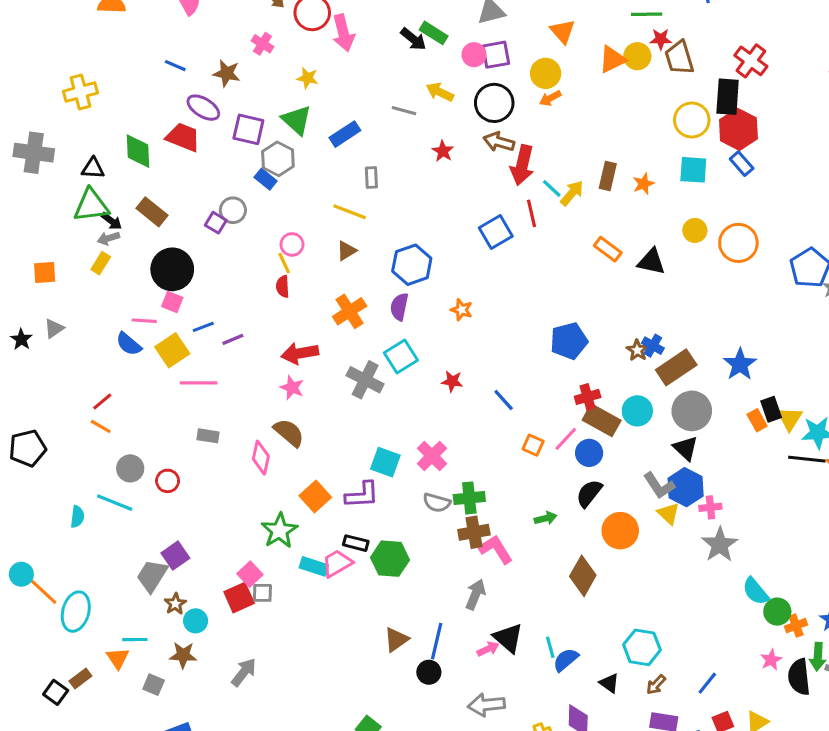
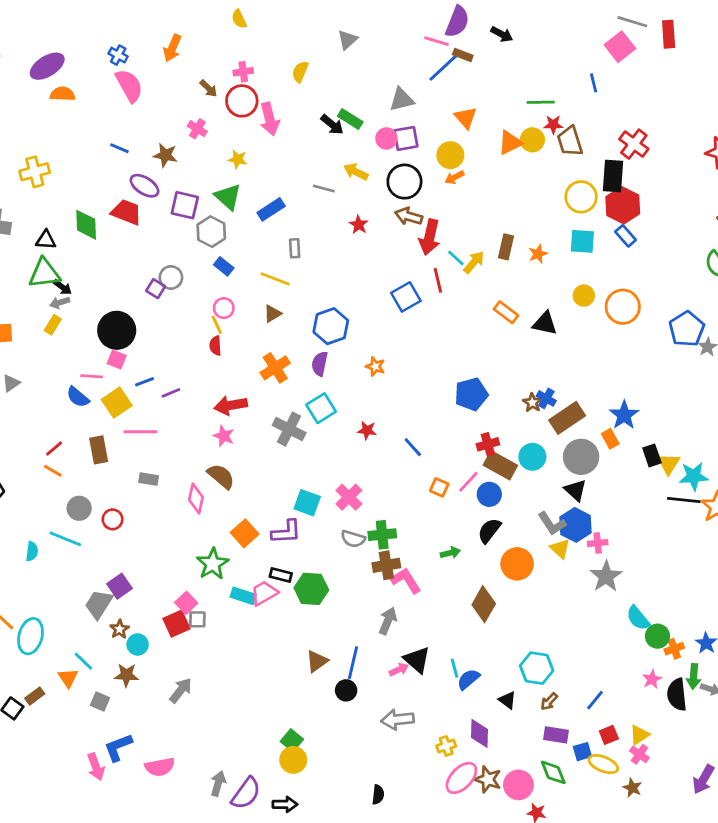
blue rectangle: (266, 179) -> (224, 266), moved
brown rectangle: (152, 212) -> (99, 450), moved, turned 40
orange rectangle: (757, 420) -> (610, 439), moved
cyan line: (135, 640) -> (83, 661), turned 45

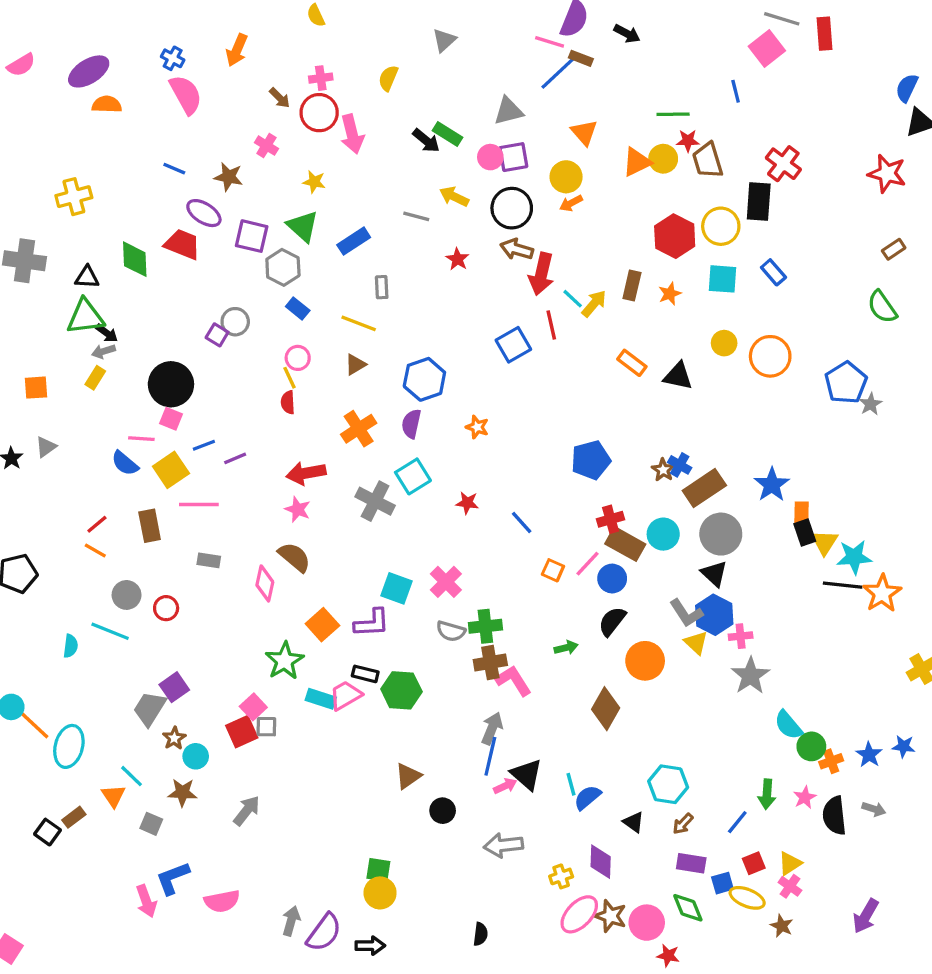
red hexagon: (623, 205) -> (675, 236), moved
orange rectangle: (610, 439) -> (801, 513), moved, turned 30
blue line: (353, 663) -> (490, 756), moved
green arrow: (694, 676) -> (767, 794), moved
green square: (292, 740) -> (378, 870), turned -30

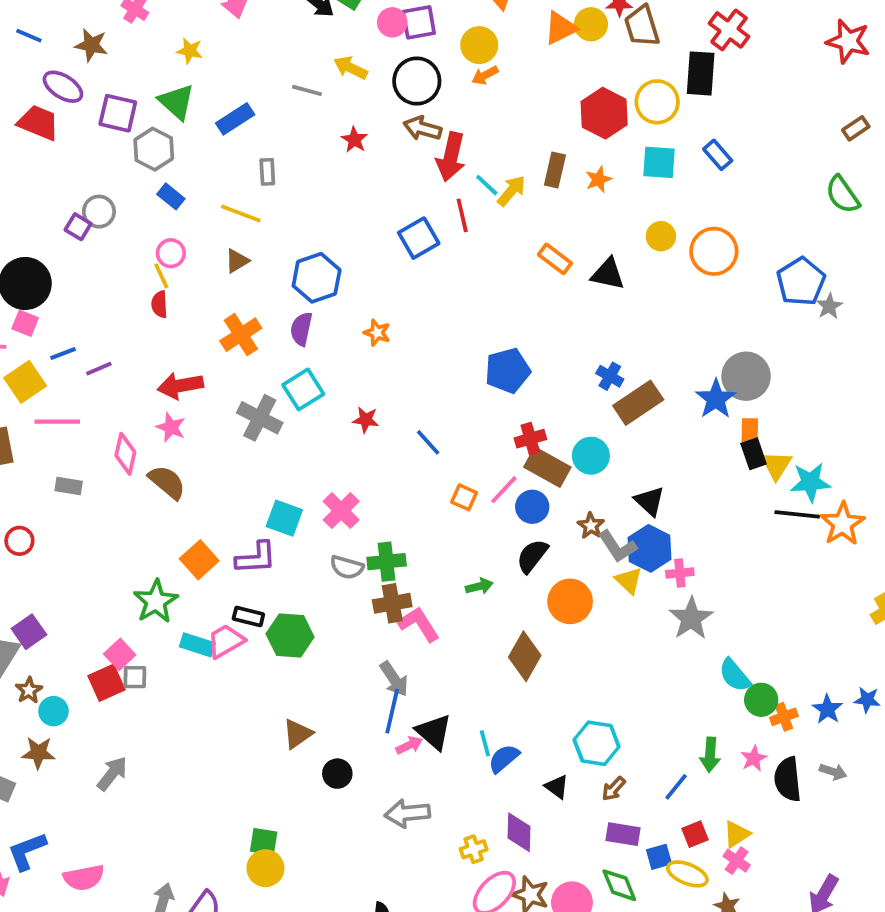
brown star: (663, 470) -> (591, 526), moved
gray circle: (721, 534) -> (746, 376), moved
pink diamond: (265, 583) -> (125, 454), moved
gray arrow: (492, 728) -> (394, 679), turned 124

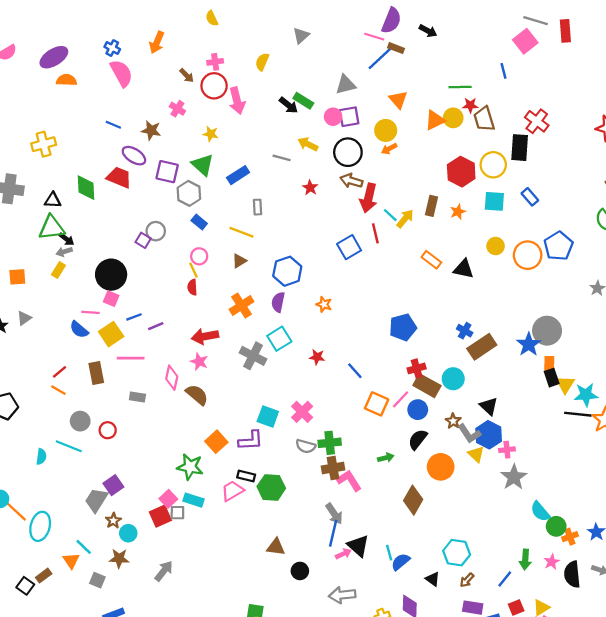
blue pentagon: (801, 282) -> (558, 246), moved
orange square: (464, 497) -> (377, 404), size x1.5
green star: (156, 601) -> (190, 467), turned -30
cyan rectangle: (197, 645) -> (193, 500), moved
brown triangle: (298, 734) -> (276, 547), turned 42

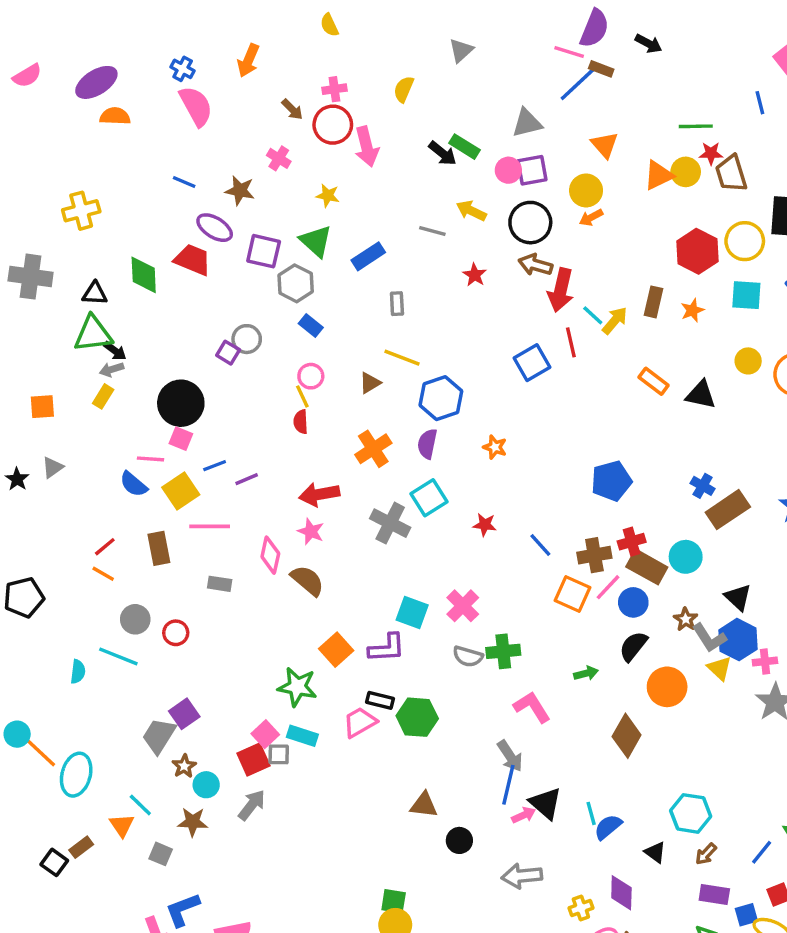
yellow line: (242, 232) -> (402, 358), moved
brown cross: (333, 468) -> (594, 555), moved
gray arrow: (164, 571) -> (252, 805), moved

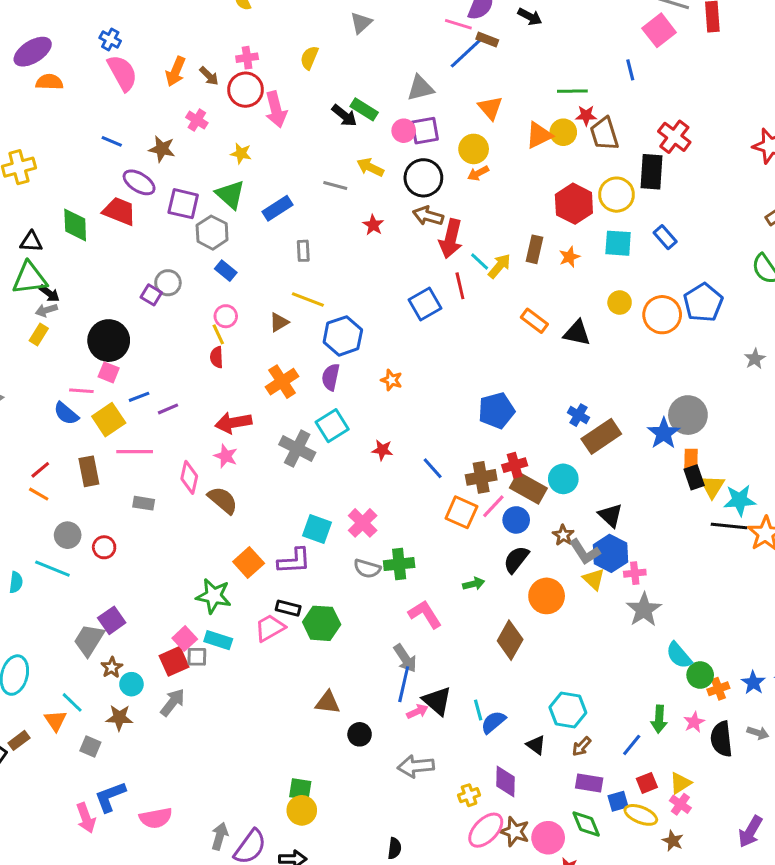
orange arrow: (248, 60) -> (176, 71), moved

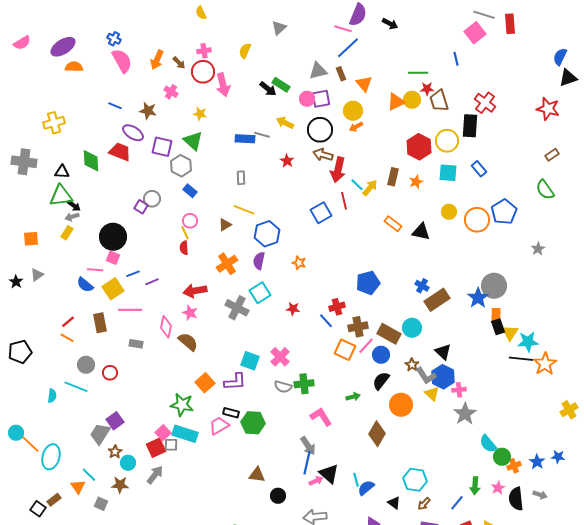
brown rectangle: (487, 39) -> (341, 74), moved, turned 48
blue rectangle: (277, 208) -> (245, 139), moved, turned 36
red cross: (515, 465) -> (337, 307), moved
cyan rectangle: (218, 640) -> (185, 434), size x1.4

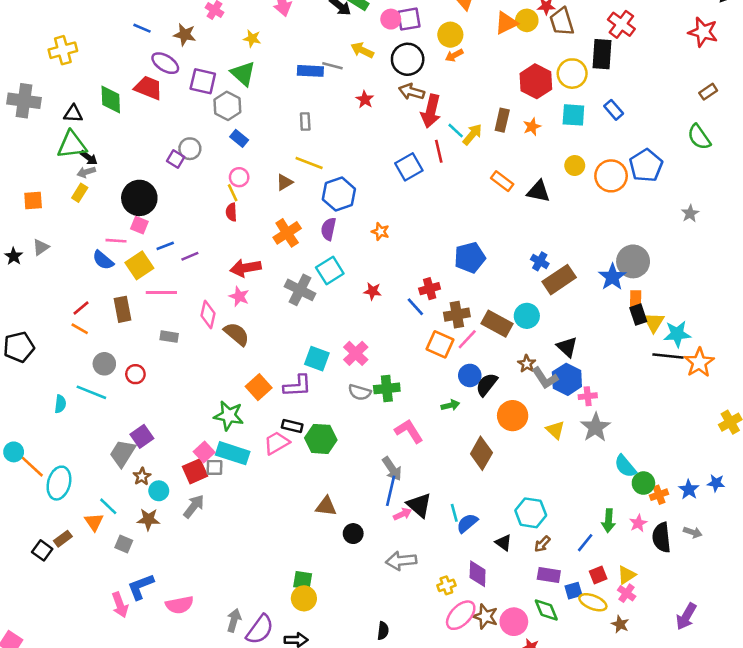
blue circle: (381, 355) -> (470, 375), moved
yellow triangle: (432, 394) -> (555, 430), moved

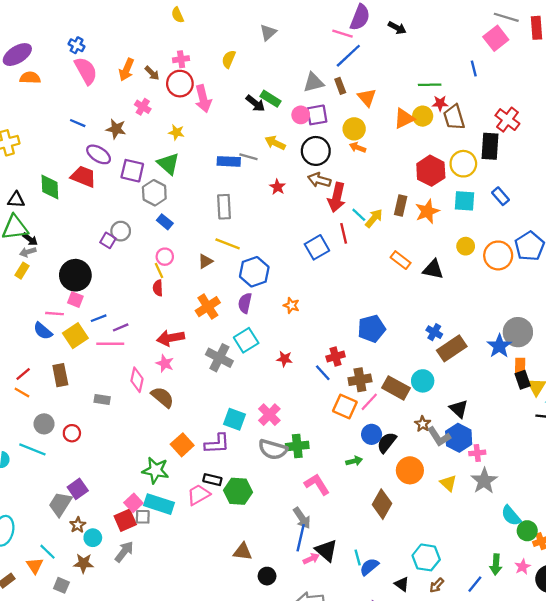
orange arrow: (454, 55) -> (358, 147), turned 49
gray rectangle: (305, 121) -> (224, 207), size x1.5
orange star: (532, 127) -> (427, 211), size x1.5
pink line: (161, 293) -> (110, 344), moved
gray semicircle: (360, 392) -> (273, 449), size x1.4

